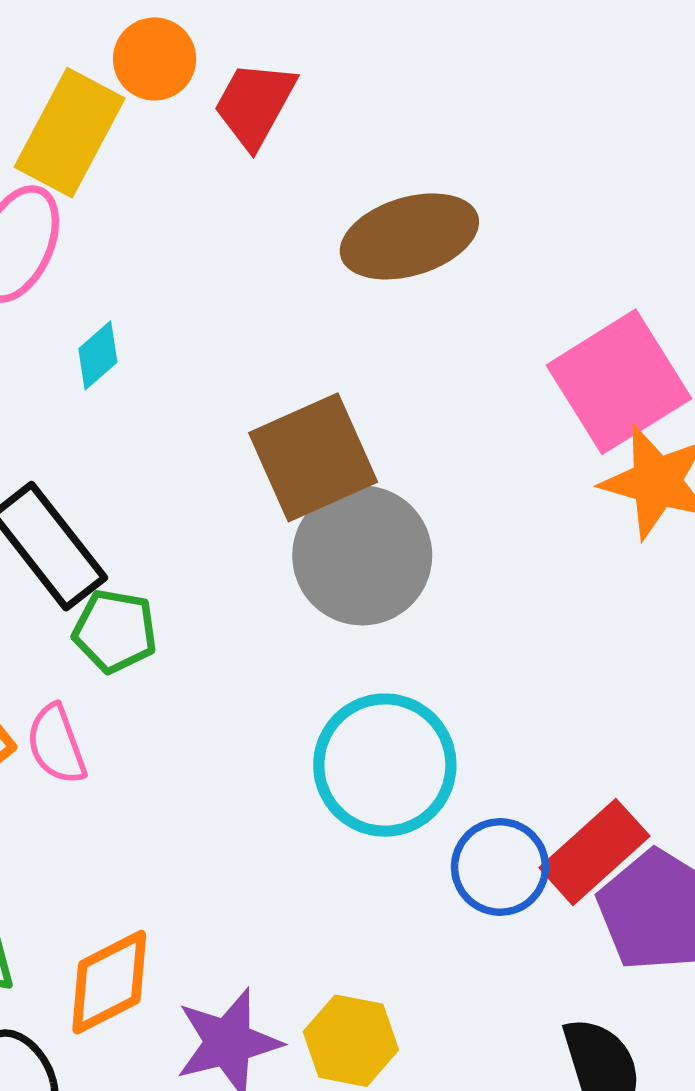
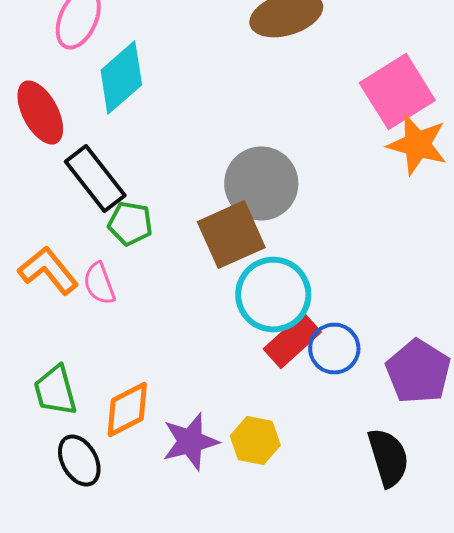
cyan diamond: (98, 355) -> (121, 78), size x2.0
brown square: (313, 457) -> (231, 235), moved
red rectangle: (594, 852) -> (292, 341), moved

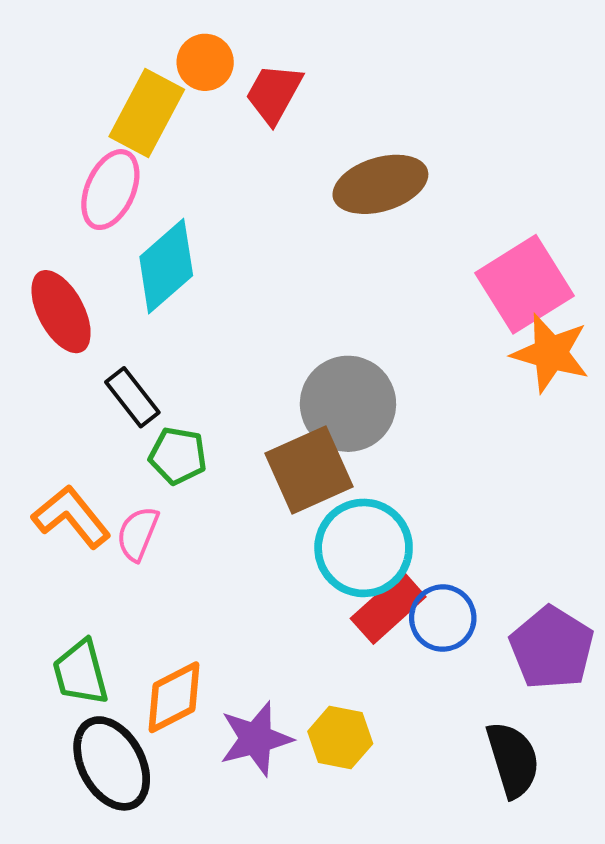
black rectangle: (95, 179) -> (132, 397), size x0.7
pink semicircle: (99, 284) -> (138, 534), turned 42
black ellipse: (79, 461) -> (112, 763), size x1.4

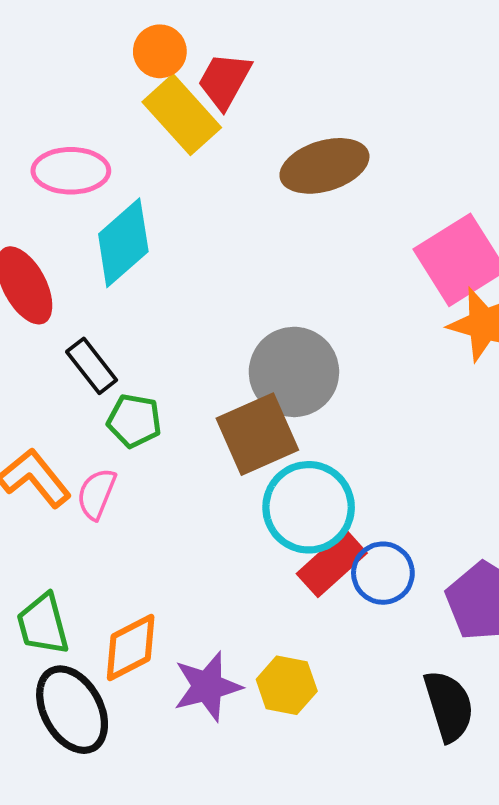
yellow rectangle: (147, 113) -> (182, 115), moved, turned -70
pink ellipse: (110, 190) -> (71, 171), turned 66

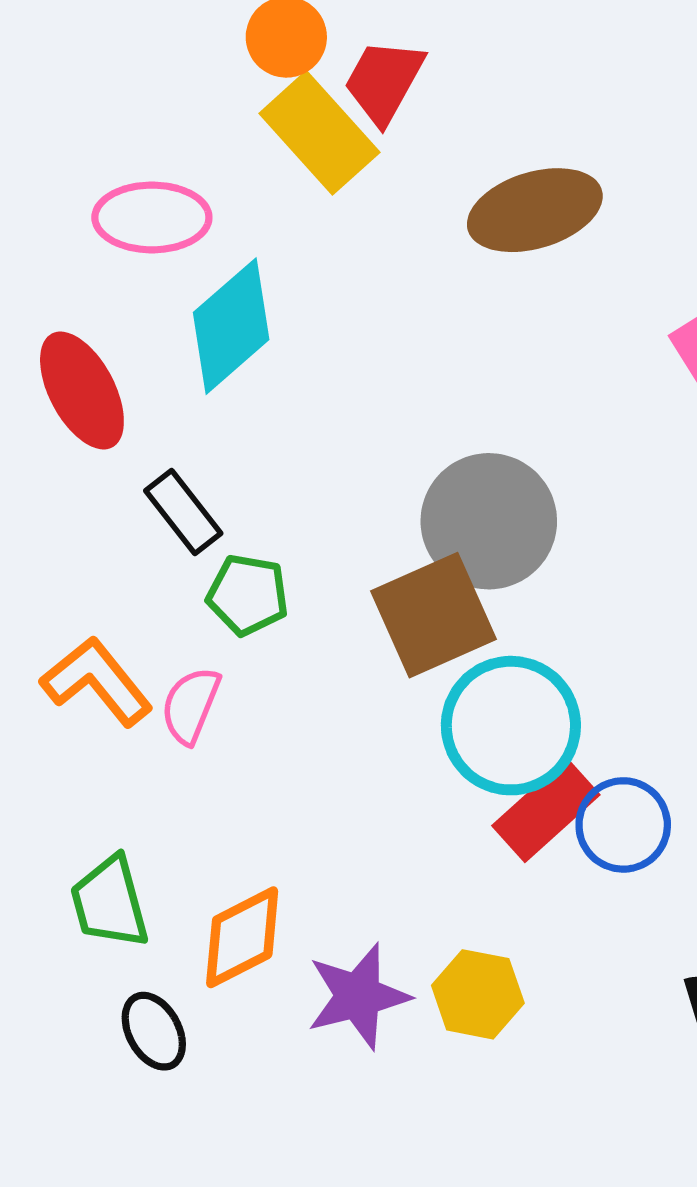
black ellipse: (72, 710) -> (154, 1031), size x0.6

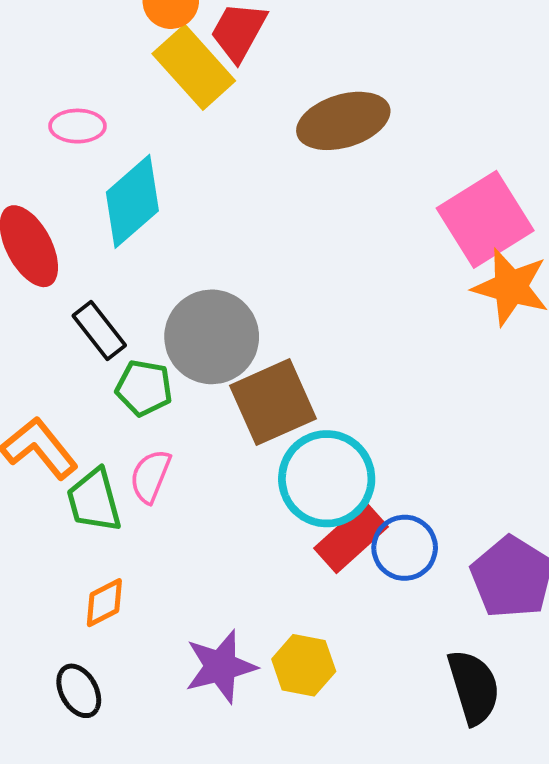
pink ellipse: (152, 217) -> (77, 126), size x0.7
gray circle: (489, 521) -> (212, 337), moved
pink semicircle: (191, 705) -> (150, 476), moved
green trapezoid: (110, 902) -> (94, 500), moved
orange diamond: (242, 937) -> (104, 603), moved, size x0.7

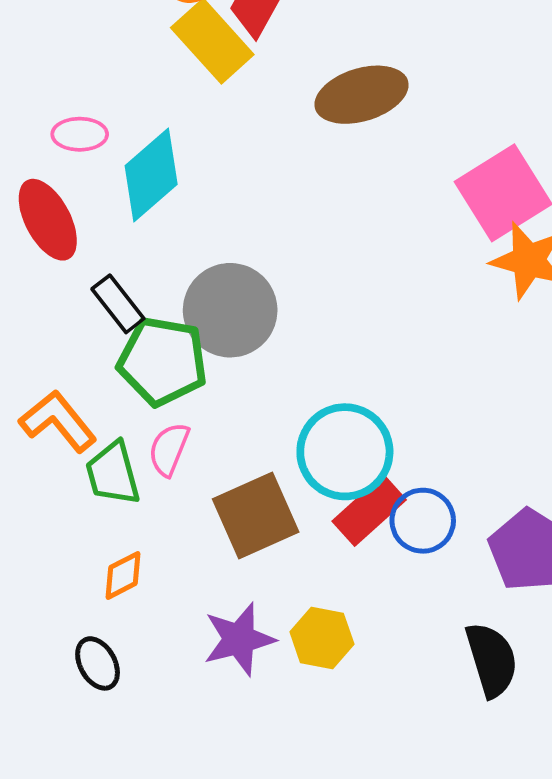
pink ellipse: (77, 126) -> (80, 134), moved
green pentagon: (144, 388) -> (163, 361), size x1.6
brown square: (273, 402) -> (256, 516), moved

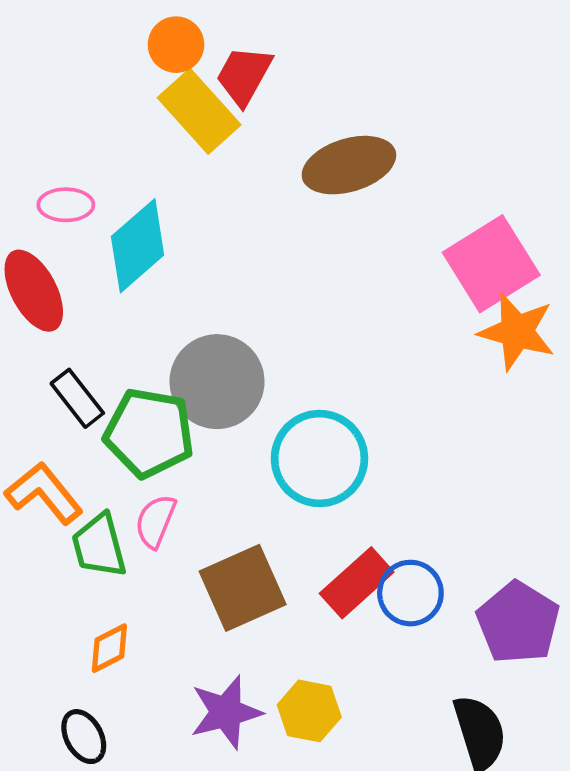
black rectangle: (118, 304) -> (77, 398), moved
cyan circle: (345, 452) -> (320, 458), moved

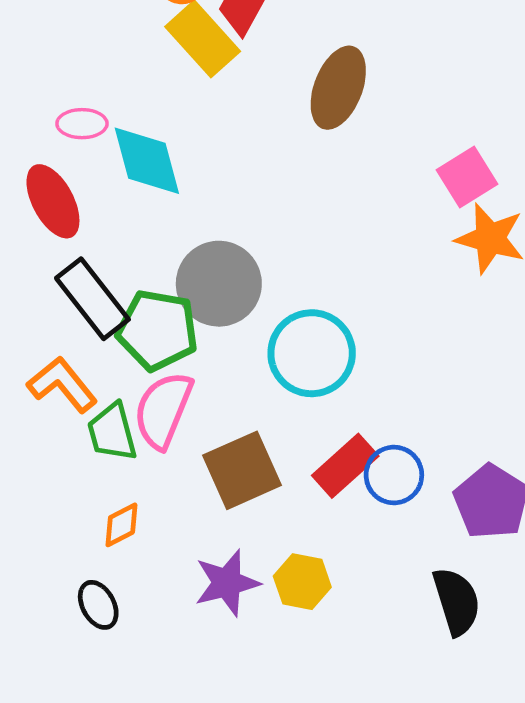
brown ellipse: (349, 165) -> (338, 88), turned -52
cyan diamond: (138, 246) -> (147, 161), turned -64
pink square: (491, 264) -> (467, 177), size x0.7
black rectangle: (77, 398) -> (92, 299), size x1.5
pink semicircle: (155, 521) -> (163, 410), size x1.6

